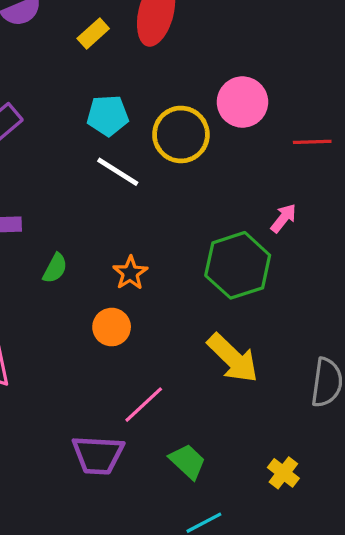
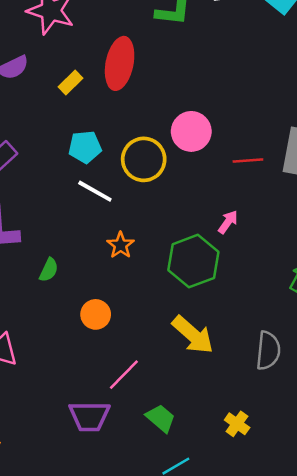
orange star: (130, 273) -> (121, 245), moved

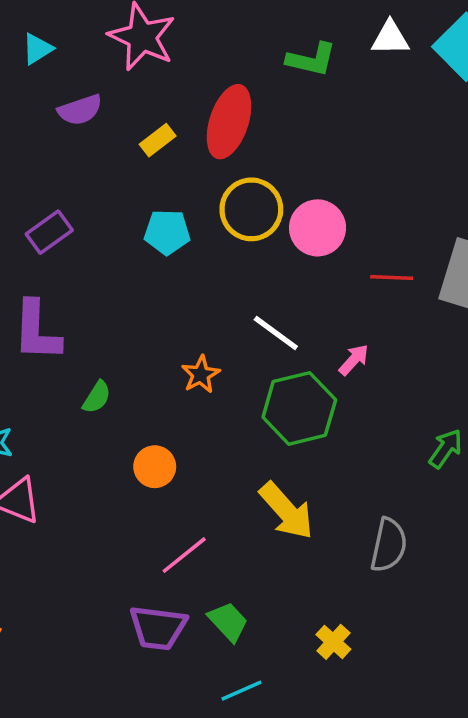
yellow circle: (144, 159) -> (251, 209), moved
white line: (95, 191) -> (276, 333), moved
purple trapezoid: (89, 416) -> (158, 628), moved

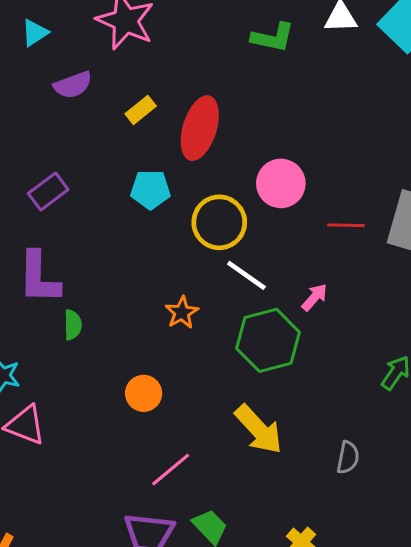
red ellipse: (229, 122) -> (200, 128), moved
yellow circle: (251, 209) -> (219, 222), moved
green semicircle: (97, 397) -> (73, 325), moved, turned -32
gray semicircle: (389, 545) -> (348, 457), size x0.7

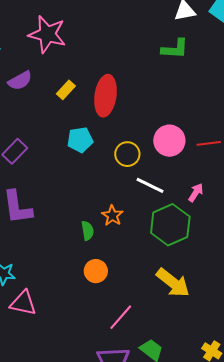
green L-shape: (273, 37) -> (175, 49), moved
pink circle: (281, 183) -> (169, 141), moved
yellow circle: (219, 222) -> (127, 154), size x0.7
green semicircle: (73, 325) -> (87, 231), moved

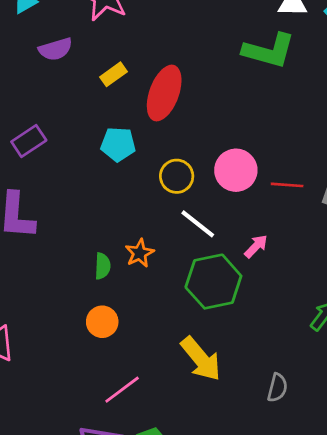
green L-shape: (175, 49) -> (269, 51), size x1.4

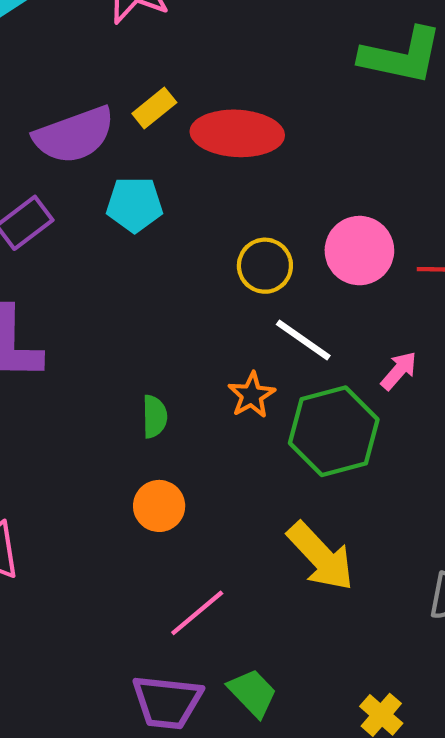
purple semicircle: (56, 49) -> (74, 135), moved, size x1.5
red ellipse: (164, 93) -> (237, 133), turned 76
cyan pentagon: (118, 144) -> (135, 204), moved
orange star: (140, 253) -> (252, 395), moved

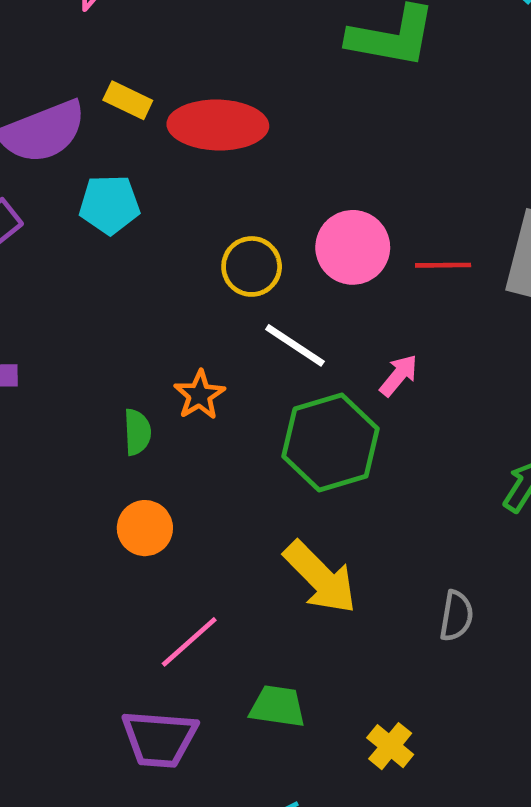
yellow rectangle: (154, 108) -> (128, 100), turned 66
orange star: (252, 395) -> (199, 395), moved
green trapezoid: (252, 693) -> (277, 706), moved, turned -36

